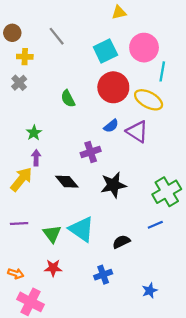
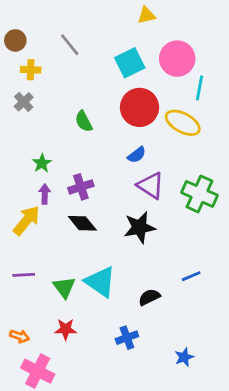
purple triangle: (137, 132) -> (151, 186), moved
purple cross: (91, 152) -> (81, 187), moved
green cross: (167, 192) -> (199, 194), moved, turned -36

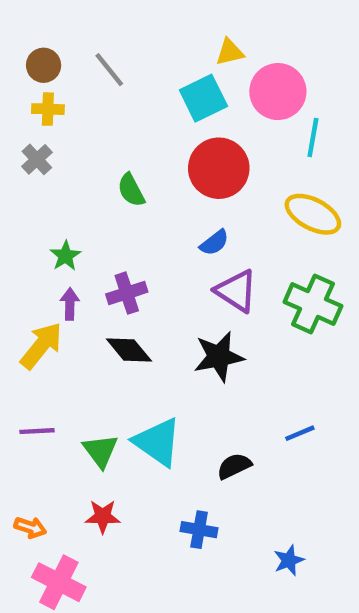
yellow triangle: (146, 15) -> (230, 52), moved
brown circle: (15, 40) -> (44, 65), moved
yellow ellipse: (183, 123) -> (313, 214), moved
blue cross: (127, 338) -> (199, 530), turned 30

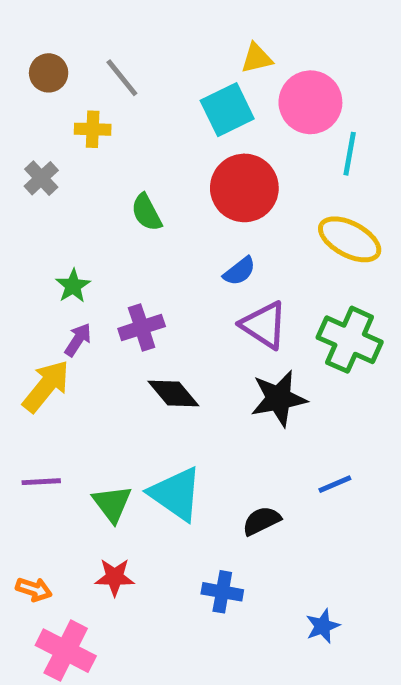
yellow cross: (48, 109) -> (93, 129), moved
purple arrow: (70, 304) -> (78, 340), turned 32
black diamond: (129, 350) -> (173, 394), moved
black star: (219, 357) -> (279, 398), moved

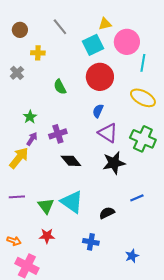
gray line: (122, 78) -> (60, 27), moved
blue semicircle: (239, 271) -> (98, 111), turned 152

